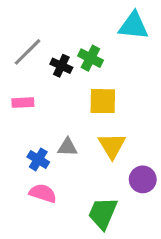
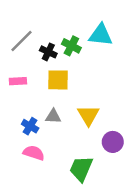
cyan triangle: (133, 26) -> (101, 35), moved
yellow square: (103, 101) -> (58, 80), moved

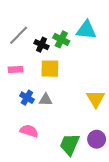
yellow triangle: (88, 115) -> (96, 99), moved
blue cross: (30, 126) -> (27, 98), moved
purple circle: (113, 142) -> (97, 139), moved

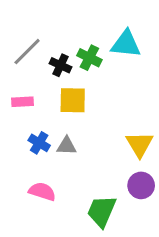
purple circle: (97, 139) -> (141, 185), moved

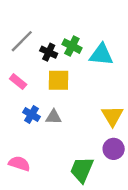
cyan triangle: (126, 44) -> (101, 55), moved
pink rectangle: (22, 102) -> (18, 82), turned 42
pink semicircle: (42, 192) -> (19, 164), moved

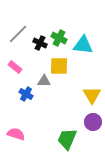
yellow square: (58, 80) -> (59, 66), moved
gray triangle: (54, 117) -> (44, 81), moved

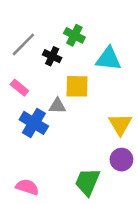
green cross: (59, 38) -> (74, 35), moved
blue cross: (26, 94) -> (34, 123), size x1.5
pink semicircle: (16, 134) -> (27, 187), moved

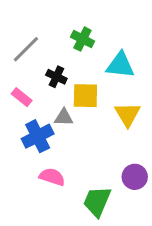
black cross: (52, 56) -> (56, 77), moved
blue cross: (34, 123) -> (38, 136), turned 32
yellow triangle: (120, 124) -> (127, 114), moved
pink semicircle: (27, 187) -> (52, 177), moved

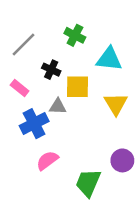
pink semicircle: (52, 177) -> (47, 160), turned -55

